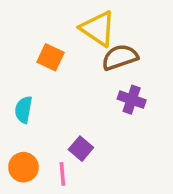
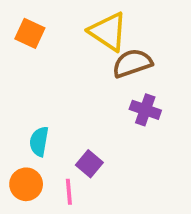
orange square: (51, 57) -> (30, 33), moved
cyan semicircle: (23, 110) -> (39, 141), moved

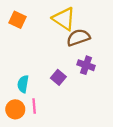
purple square: (89, 164) -> (58, 77), moved
pink line: (69, 192) -> (34, 106), moved

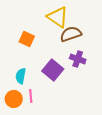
orange square: (17, 20) -> (27, 39), moved
purple square: (58, 77) -> (53, 70), size x1.5

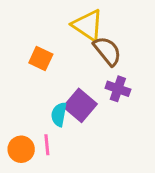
brown semicircle: (71, 34) -> (107, 51), turned 70
cyan semicircle: (21, 76) -> (59, 114), moved

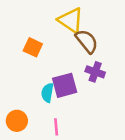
purple square: (80, 105) -> (65, 85), turned 35
pink line: (47, 145) -> (56, 127), moved

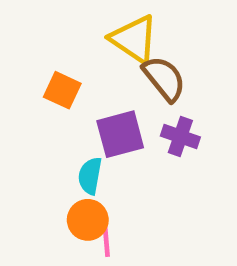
purple square: (65, 85) -> (120, 134), moved
orange circle: (17, 121) -> (88, 220), moved

